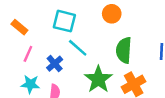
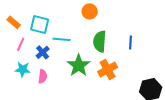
cyan square: (64, 21) -> (40, 24), moved
cyan line: (78, 48) -> (62, 39), turned -36

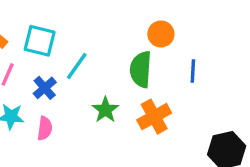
orange circle: (90, 11) -> (161, 34), moved
cyan line: (62, 39) -> (77, 66), turned -60
green star: (79, 65) -> (105, 110), size x0.7

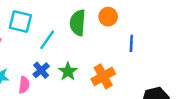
green semicircle: (141, 69) -> (78, 23), moved
blue cross: (45, 88) -> (41, 70), moved

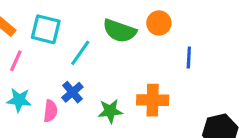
green semicircle: (78, 23) -> (120, 31), turned -75
green star: (68, 71) -> (110, 111), moved, turned 30
orange cross: (103, 76) -> (153, 100), turned 30

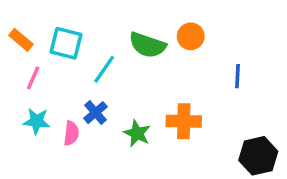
blue line: (189, 58) -> (237, 76), moved
green star: (110, 111) -> (137, 133), turned 30

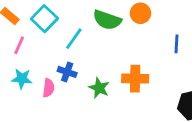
cyan square: (66, 43) -> (44, 19), turned 30
blue cross: (95, 113) -> (67, 72), turned -30

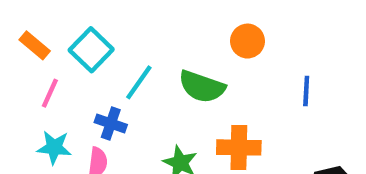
green semicircle: (107, 20) -> (202, 87), moved
blue cross: (67, 72) -> (111, 124), moved

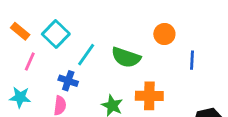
orange circle: (248, 41) -> (164, 34), moved
cyan star: (54, 147) -> (20, 97), moved

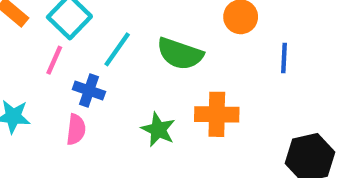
pink line: (30, 61) -> (54, 60), moved

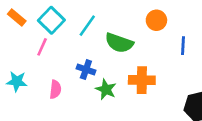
cyan line: (117, 49) -> (87, 26), moved
blue cross: (89, 91) -> (86, 69), moved

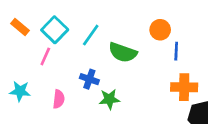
blue line: (183, 46) -> (176, 51), moved
orange cross: (142, 80) -> (184, 87), moved
green star: (106, 89) -> (109, 99), turned -30

